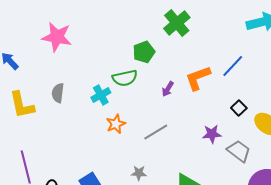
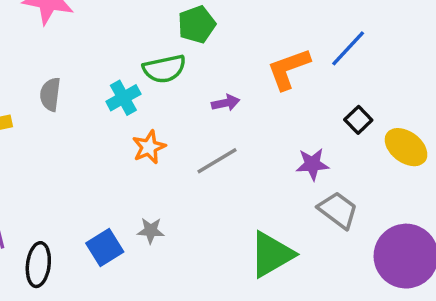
purple arrow: (168, 89) -> (226, 103), moved, turned -133
gray trapezoid: (239, 151) -> (338, 210), moved
gray star: (139, 173) -> (151, 231), moved

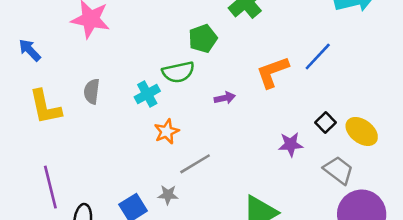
black square: (358, 120) -> (325, 122), moved
gray line: (217, 161) -> (195, 164), moved
gray trapezoid: (338, 210) -> (338, 170), moved

